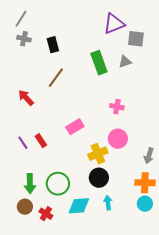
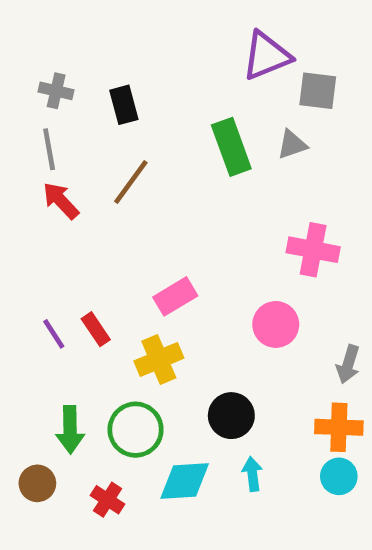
gray line: (21, 19) -> (49, 149), moved, turned -42
red arrow: (26, 98) -> (61, 201), moved
pink cross: (117, 107) -> (313, 250), moved, size x1.5
yellow cross: (98, 154) -> (159, 360), moved
brown circle: (25, 207) -> (37, 483), moved

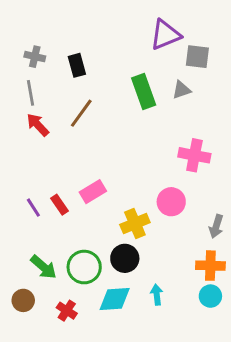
pink rectangle: (175, 296) -> (93, 192), moved
yellow cross: (159, 360) -> (135, 223), moved
black circle: (231, 416) -> (125, 258), moved
green arrow: (70, 430) -> (44, 267), turned -48

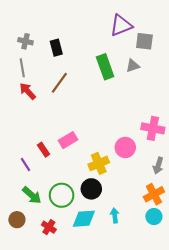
pink cross: (194, 155) -> (153, 128), moved
purple line: (33, 208) -> (25, 164), moved
orange cross: (210, 266) -> (154, 194), turned -30

